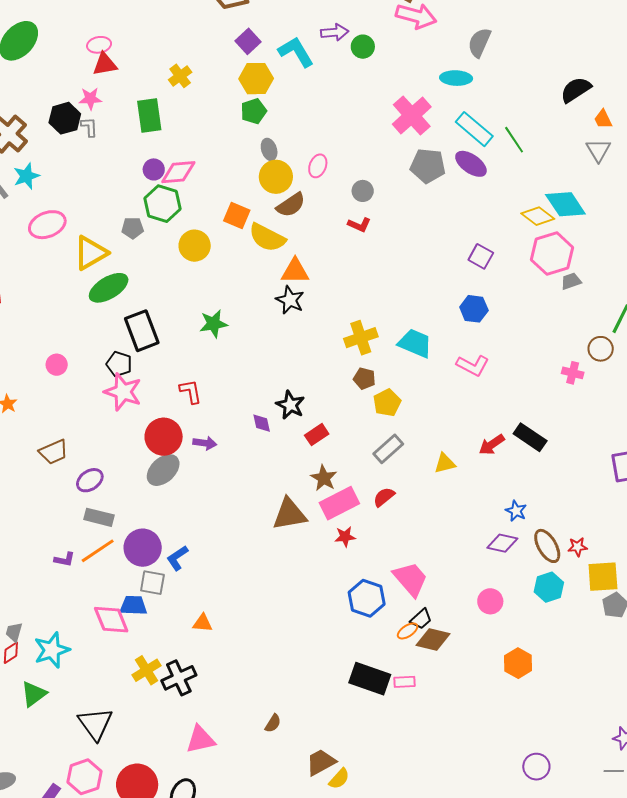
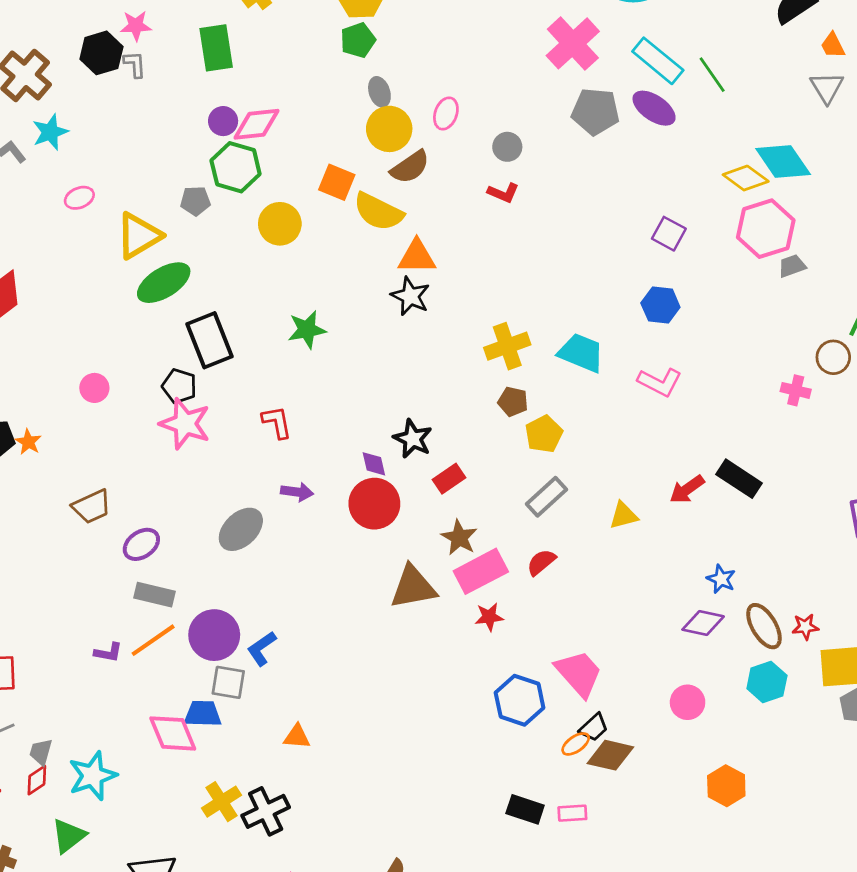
pink ellipse: (47, 225) -> (79, 198), size x0.6
red circle: (164, 437) -> (374, 504), moved
black rectangle: (370, 679) -> (525, 809), size x0.7

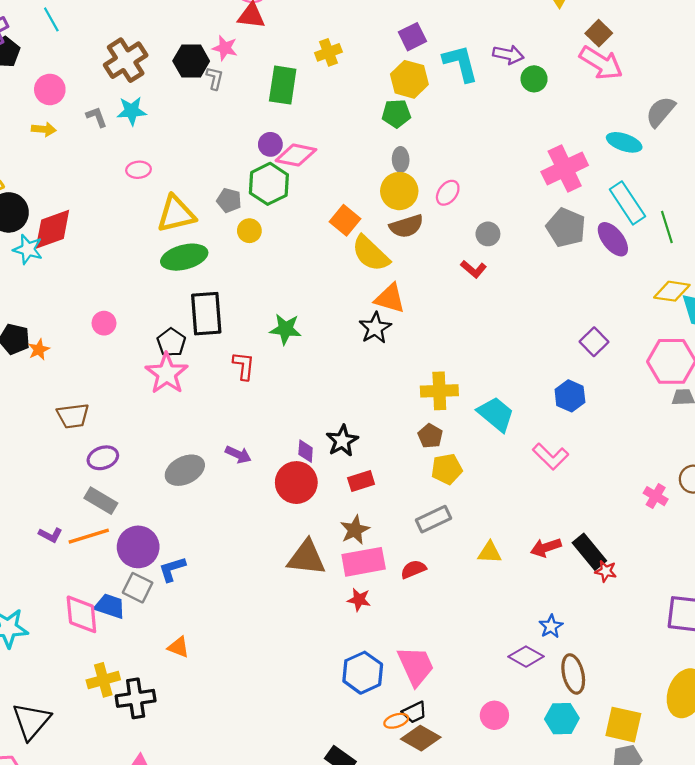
yellow diamond: (746, 178) -> (672, 291), moved, turned -45
yellow circle: (280, 224) -> (249, 231), moved, size x0.7
red L-shape: (277, 422) -> (244, 366), moved
red star: (805, 627) -> (606, 571), moved

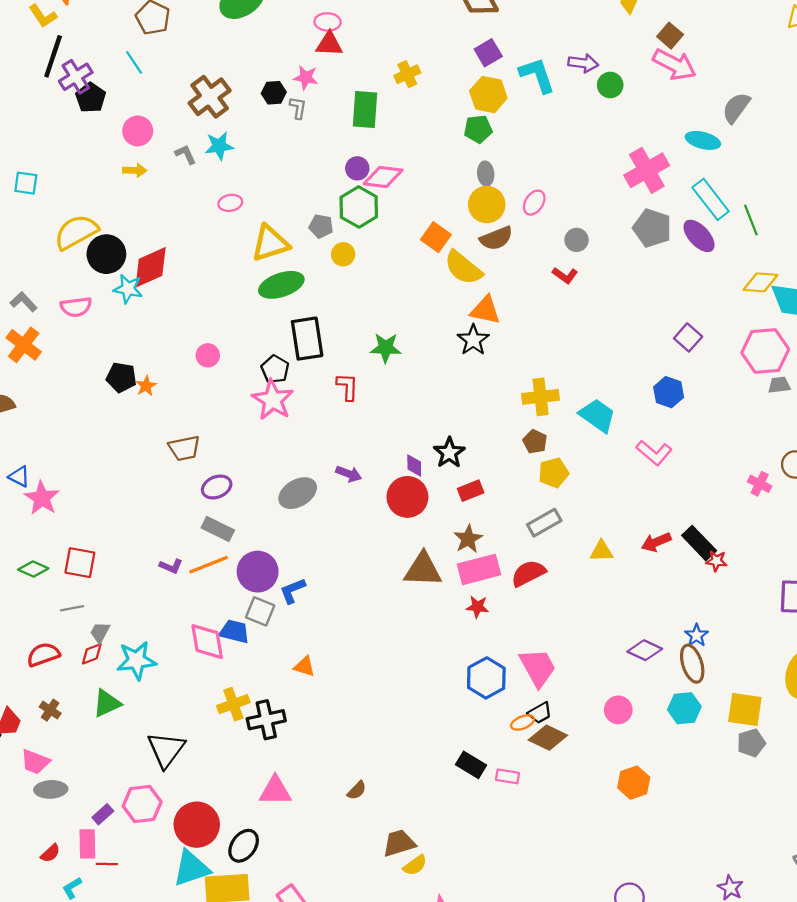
black hexagon: (191, 61) -> (274, 93), size x0.7
red semicircle: (413, 569) -> (528, 573), size x1.4
blue star: (551, 626) -> (697, 635), moved

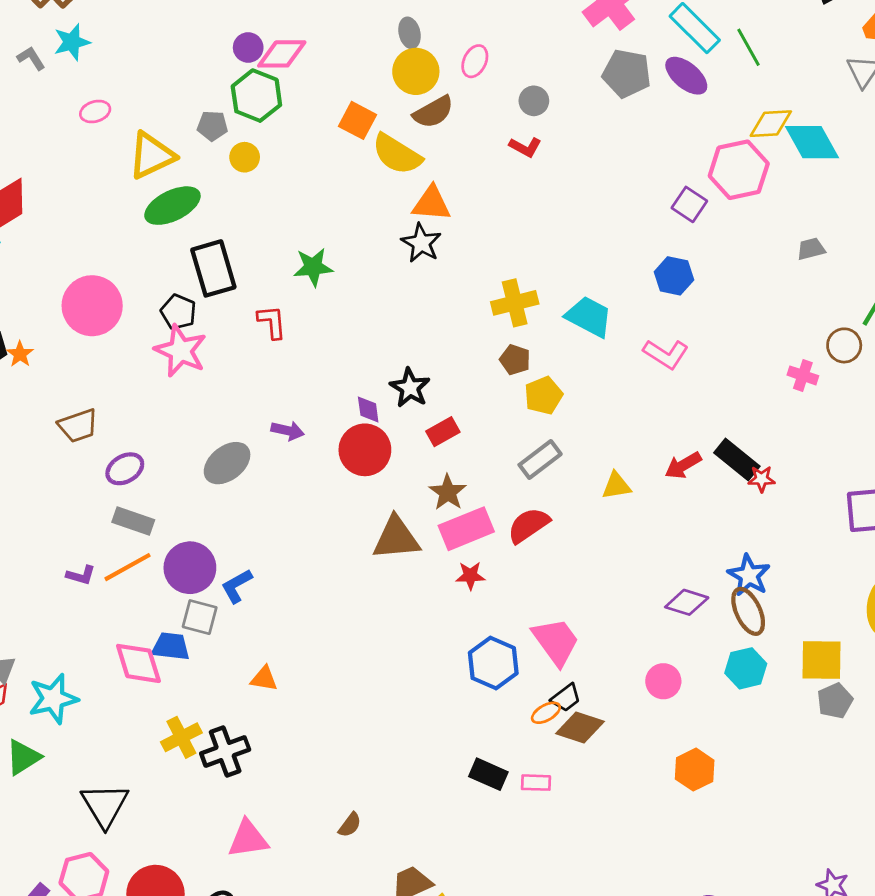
pink hexagon: (765, 351) -> (739, 170), moved
pink circle: (208, 355) -> (92, 306), size x2.0
blue star: (697, 635) -> (749, 575), size x1.4

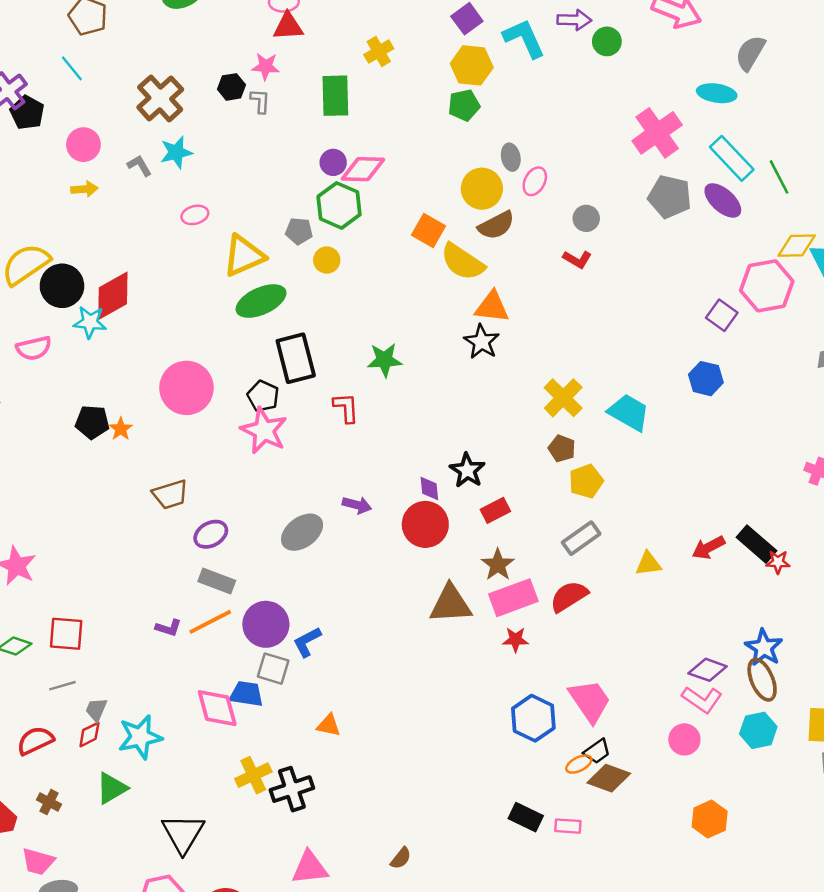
gray ellipse: (410, 33) -> (511, 157), moved
yellow cross: (515, 303) -> (563, 398), turned -33
pink L-shape: (666, 354) -> (702, 700), moved

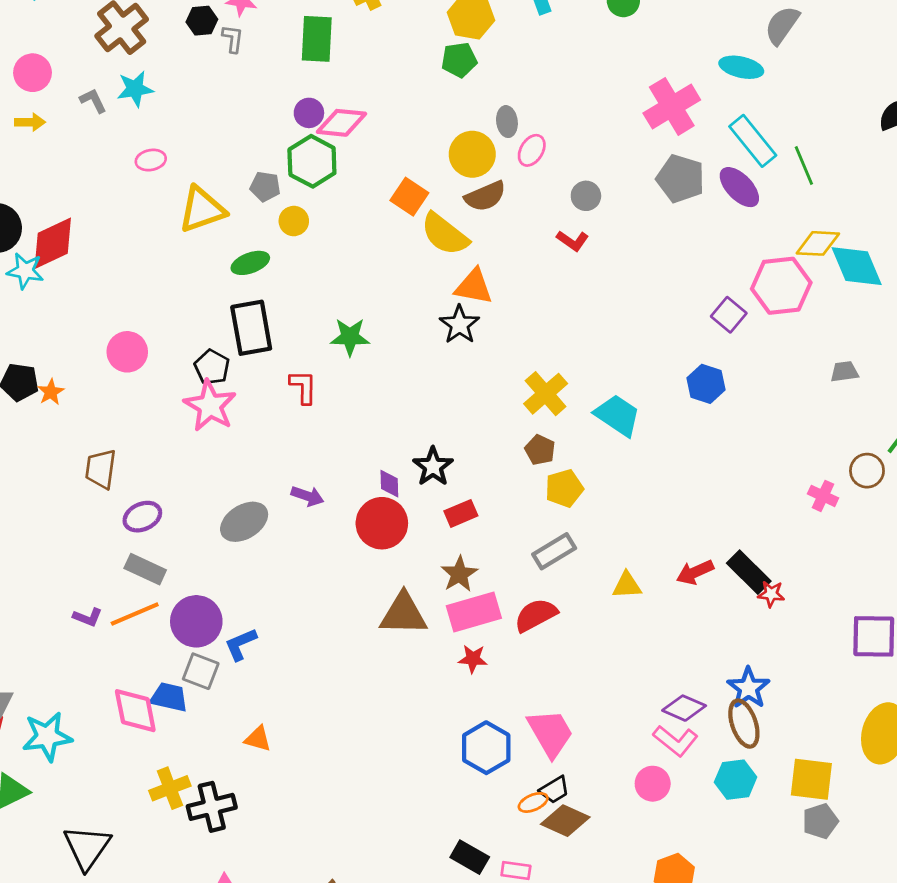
green ellipse: (261, 301) -> (250, 263), moved, size x0.7
pink circle: (186, 388) -> (127, 352), size x0.7
brown trapezoid: (170, 494) -> (101, 469), turned 111

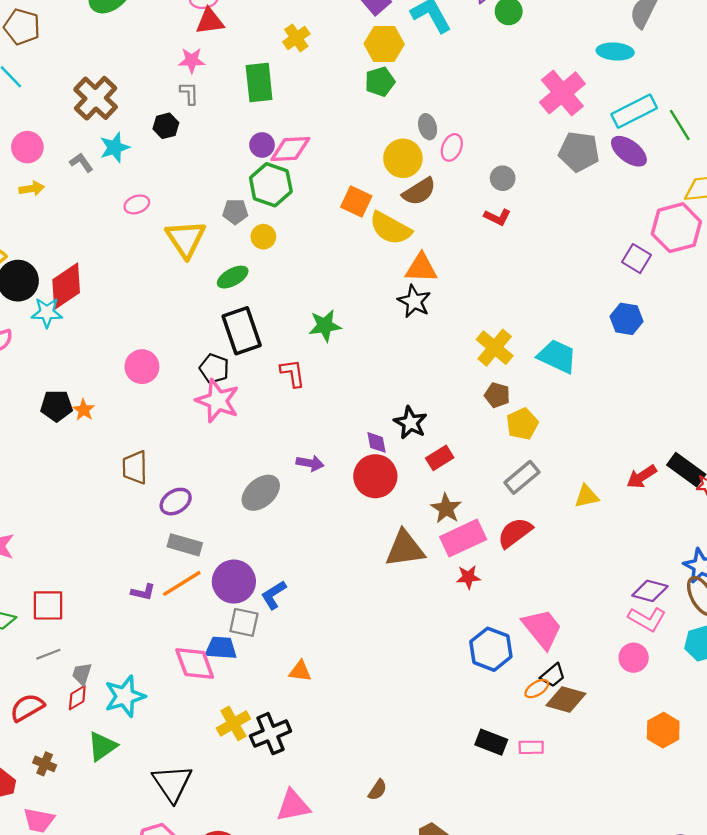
black hexagon: (202, 21) -> (166, 126), moved
cyan rectangle: (753, 141) -> (634, 111), turned -69
yellow triangle: (202, 209) -> (186, 239), turned -36

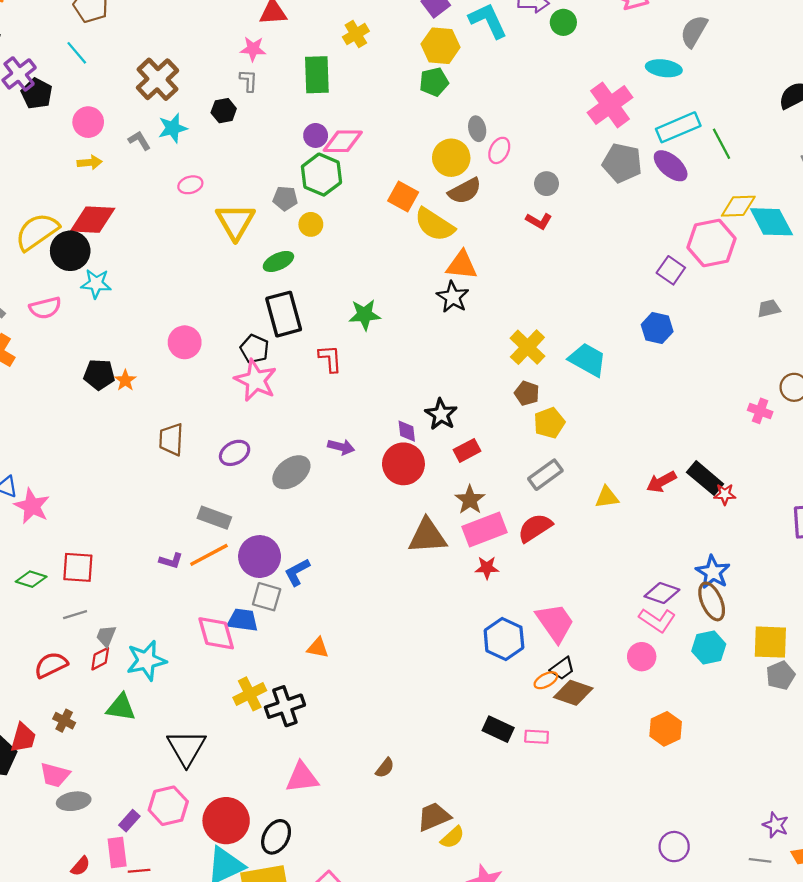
red diamond: (66, 286) -> (93, 220), moved, turned 33
purple ellipse: (176, 502) -> (235, 453), moved
green triangle: (102, 746) -> (121, 707), turned 40

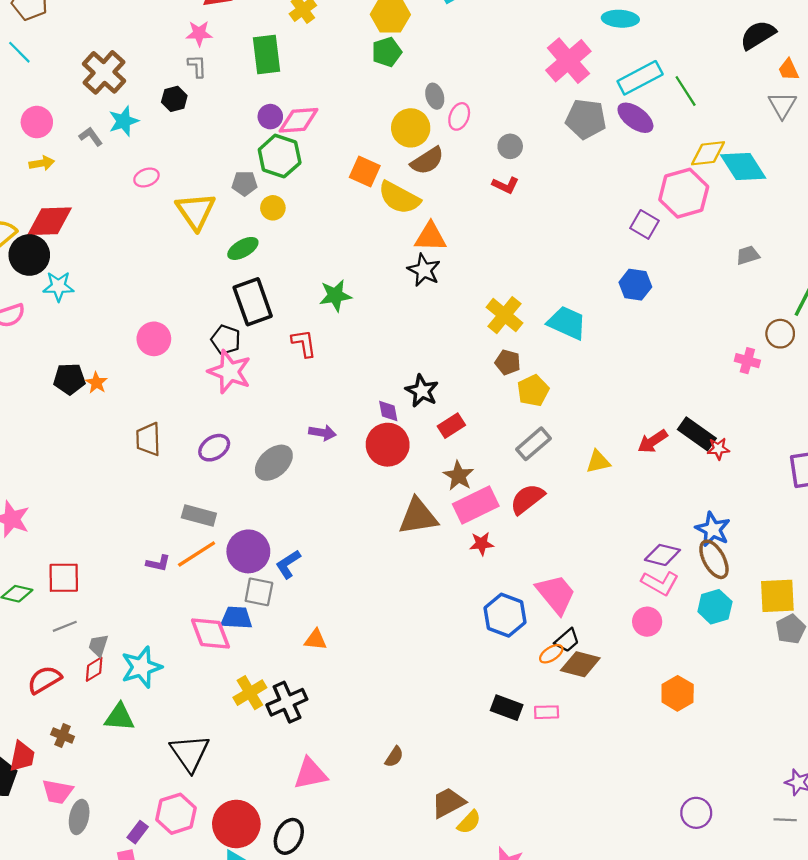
gray ellipse: (74, 801) -> (79, 817), turned -64

